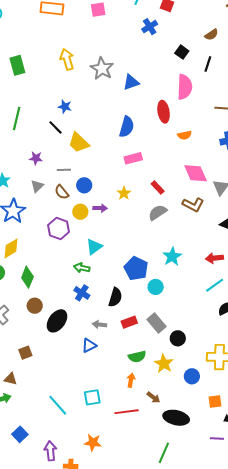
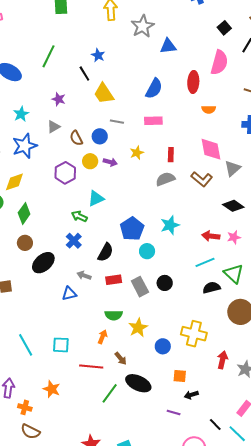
gray line: (64, 170) -> (117, 122), moved
red rectangle: (158, 187) -> (171, 155), turned 32
black circle: (178, 338) -> (165, 283), moved
green line: (164, 453) -> (110, 393), moved

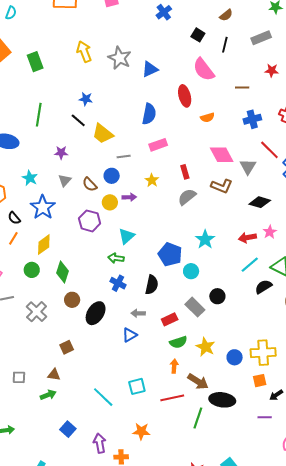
pink semicircle: (219, 62) -> (204, 69), turned 145
red rectangle: (114, 280) -> (170, 319), moved
yellow cross: (194, 334) -> (263, 353), moved
brown arrow: (121, 359) -> (198, 382), size x1.5

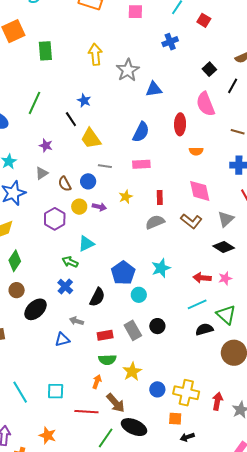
blue cross: (164, 12) -> (170, 42), moved
gray triangle: (248, 167) -> (226, 219), moved

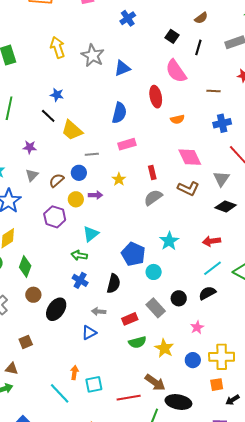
brown semicircle: (65, 184) -> (57, 180), turned 91
pink star: (225, 278) -> (197, 327), moved
black semicircle: (204, 329) -> (207, 293), moved
orange arrow: (97, 382) -> (74, 373), moved

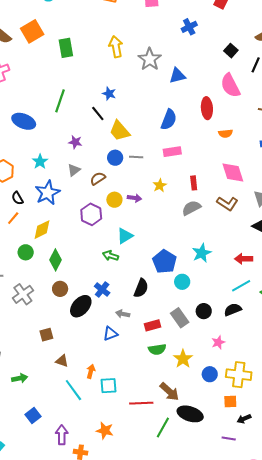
blue circle: (79, 173) -> (115, 158), moved
blue cross: (80, 280) -> (102, 290), moved
brown triangle: (12, 369) -> (62, 361), moved

